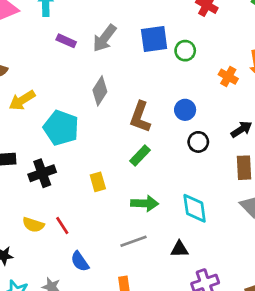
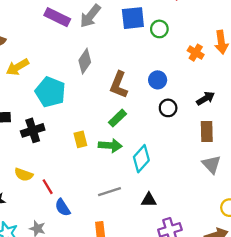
purple rectangle: (66, 41) -> (57, 17), size x1.5
green arrow: (145, 203) -> (110, 145), moved
cyan diamond: (195, 208) -> (141, 159), moved, turned 48
red line: (62, 225) -> (48, 187), moved

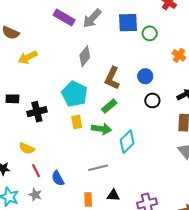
cyan pentagon: (50, 92) -> (75, 94), moved
red line: (48, 187) -> (36, 171), moved
black triangle: (149, 200) -> (113, 195), moved

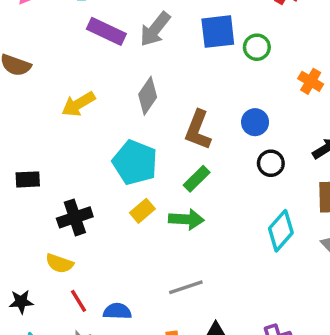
yellow arrow: (28, 57) -> (78, 104), moved
black cross: (37, 112) -> (75, 217), moved
yellow rectangle: (77, 122) -> (142, 211), turned 64
cyan diamond: (127, 142) -> (281, 231), moved
blue semicircle: (58, 178) -> (117, 311), turned 126

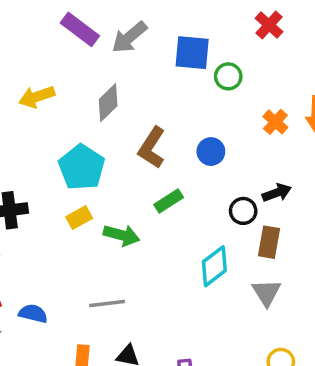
black circle: (271, 163) -> (243, 211), moved
green rectangle: (197, 179) -> (169, 201), moved

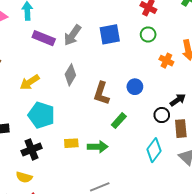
green circle: (228, 76) -> (148, 34), moved
cyan pentagon: (82, 167) -> (41, 115), moved
yellow rectangle: (79, 218) -> (71, 143), turned 40

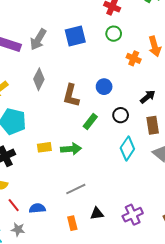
black circle: (162, 115) -> (121, 115), moved

